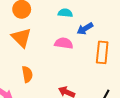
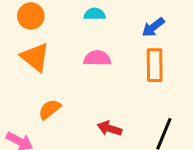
blue arrow: (85, 29) -> (153, 27), moved
orange semicircle: (27, 74) -> (50, 109), turned -112

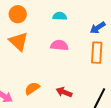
orange semicircle: (50, 109) -> (32, 88), moved

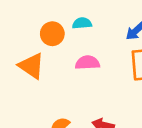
orange circle: (18, 14) -> (52, 34), moved

